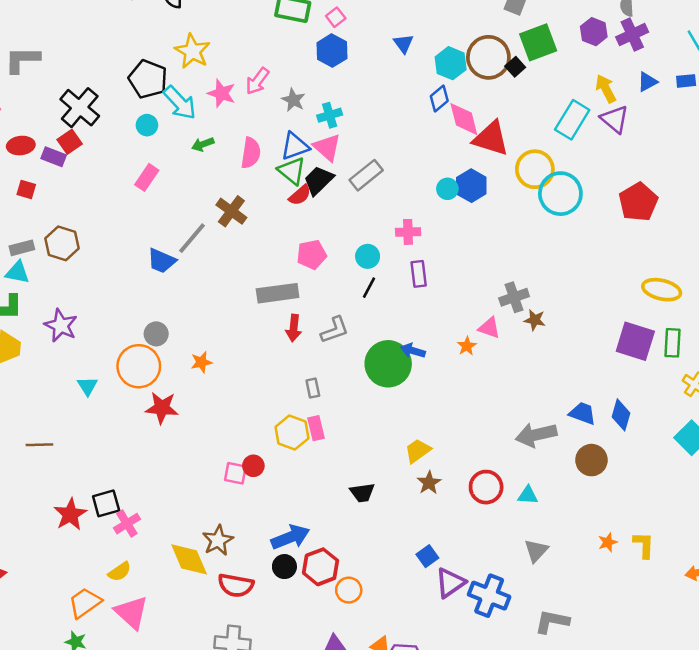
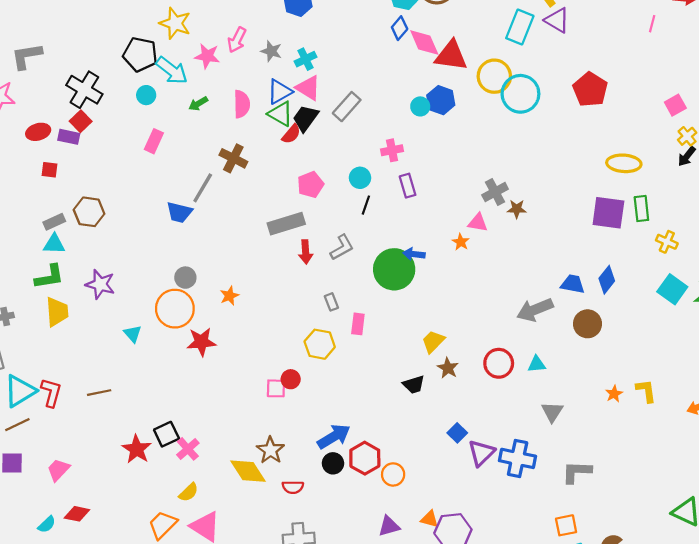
blue diamond: (621, 415) -> (607, 280), turned 32
pink rectangle: (316, 428) -> (358, 324), moved, turned 30
black trapezoid: (362, 493) -> (414, 385), moved
red semicircle: (236, 585) -> (293, 487), size x0.7

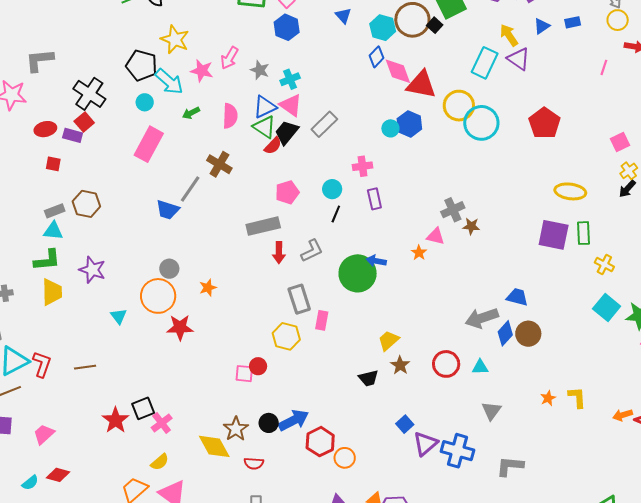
pink rectangle: (154, 141) -> (149, 144), size x1.6
blue diamond: (607, 280) -> (505, 333), moved
gray rectangle: (331, 302) -> (299, 299), size x1.8
black circle: (333, 463) -> (269, 423), moved

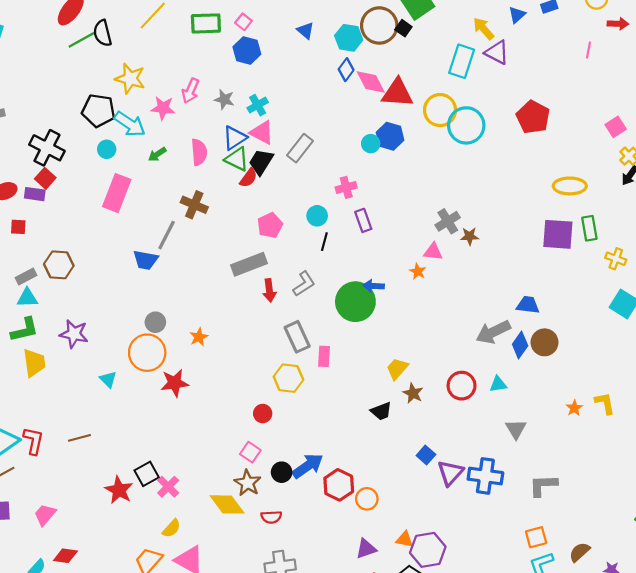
pink square: (244, 374) -> (250, 452), moved, turned 36

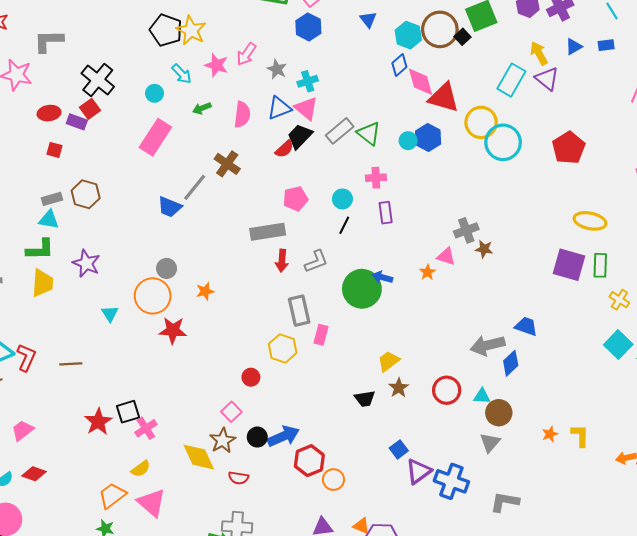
black pentagon: (98, 111) -> (166, 30), moved
cyan arrow: (130, 124) -> (182, 74), size x0.7
green triangle: (237, 159) -> (369, 133), moved
brown circle: (545, 342) -> (499, 413), moved

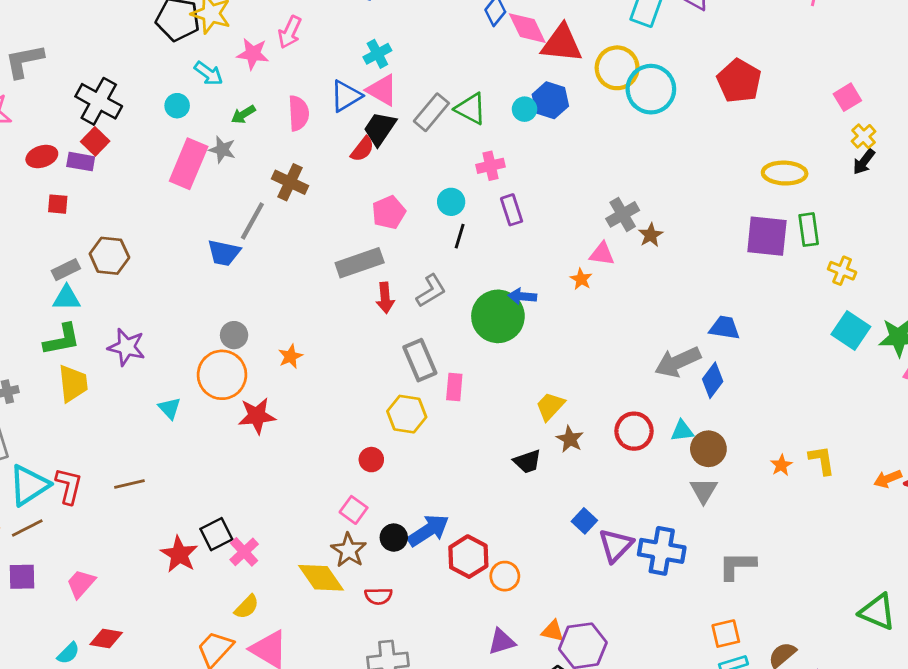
gray star: (277, 69) -> (222, 150), moved
brown star: (484, 249) -> (651, 235), turned -30

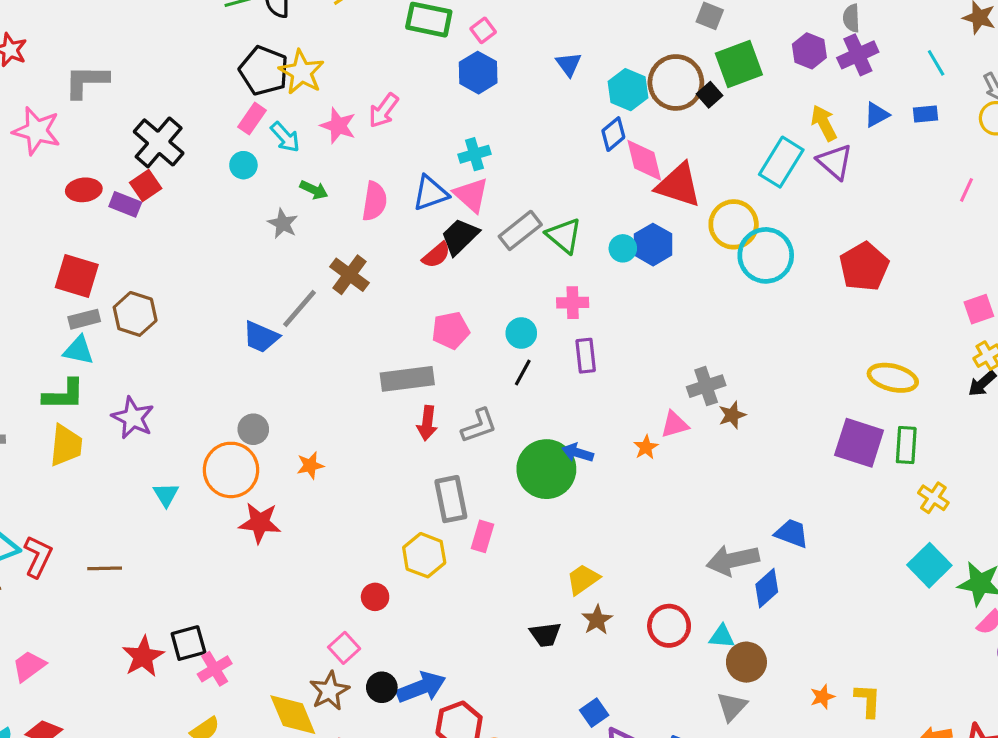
green arrow: (243, 114) -> (314, 190), turned -135
pink rectangle: (189, 164) -> (252, 119), moved, size x0.6
red square: (58, 204) -> (77, 276), moved, size x1.8
pink triangle: (602, 254) -> (675, 424), turned -36

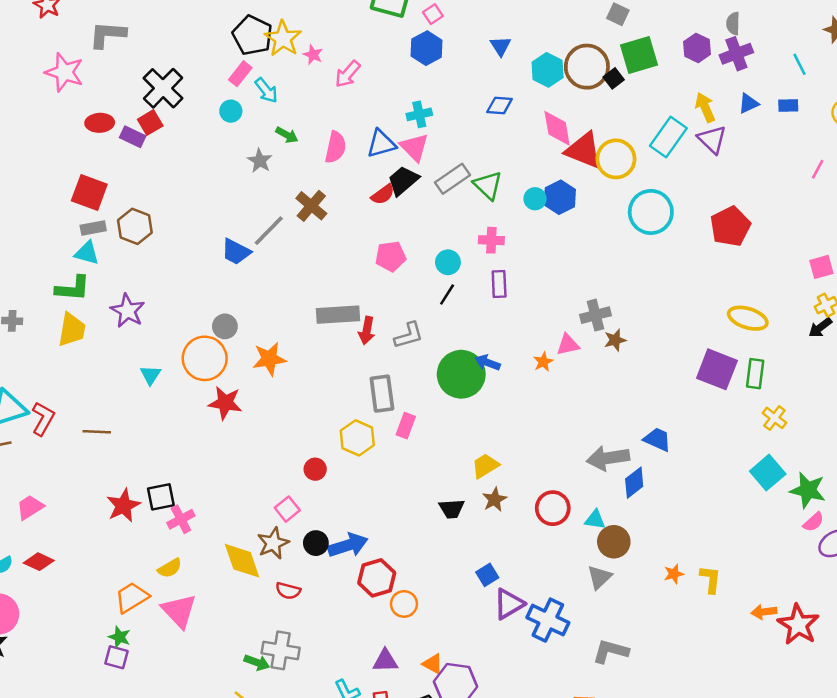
pink star: (338, 126) -> (313, 55), moved, size x0.7
blue diamond: (613, 134) -> (500, 106), moved, turned 40
yellow circle: (734, 224) -> (616, 159), moved
gray rectangle: (407, 379) -> (338, 315), moved
orange star: (310, 465) -> (269, 359), size x1.5

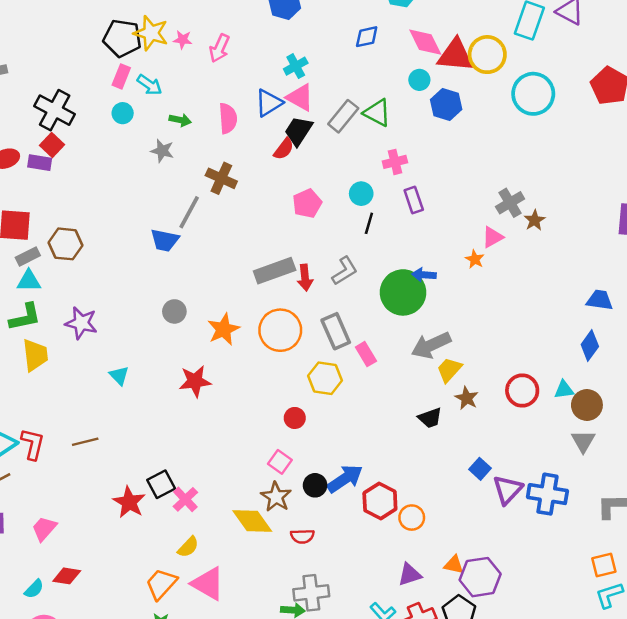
cyan circle: (535, 199) -> (419, 80), moved
orange circle: (205, 358) -> (280, 330), moved
pink rectangle: (406, 426) -> (366, 354), turned -35
gray arrow: (608, 458) -> (431, 345), moved

